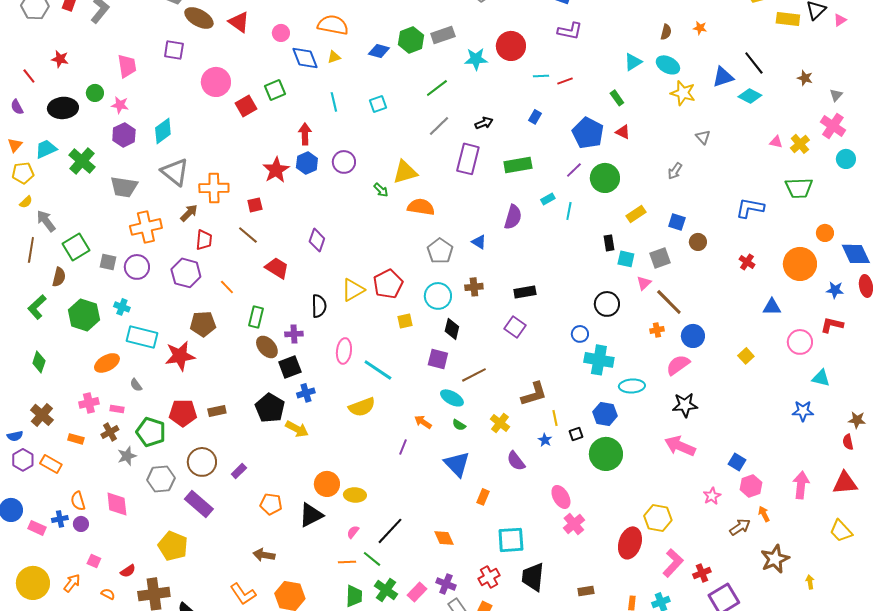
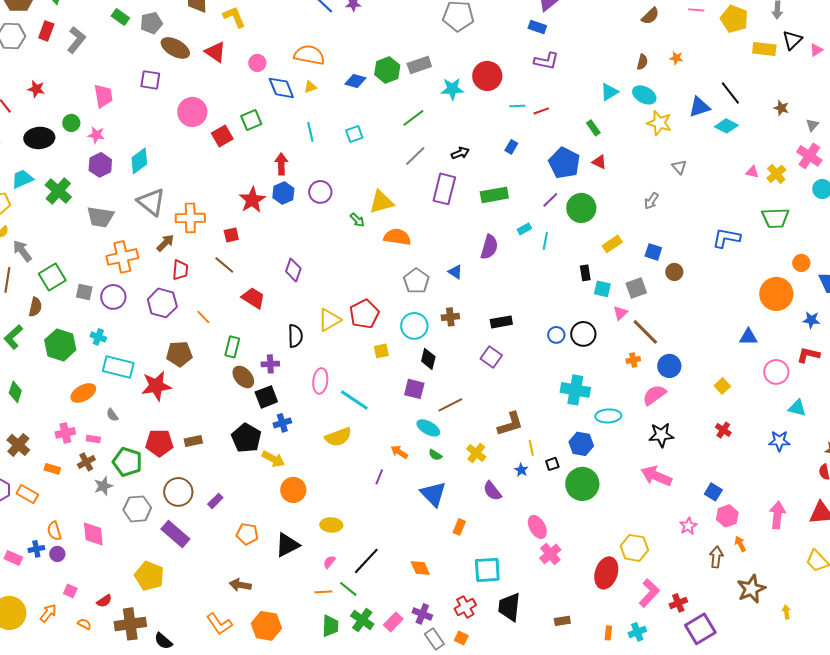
red cross: (747, 262) -> (723, 430), moved
blue circle: (580, 334) -> (556, 335), moved
orange circle: (327, 484) -> (293, 490), moved
brown arrow: (740, 527) -> (716, 557), turned -50

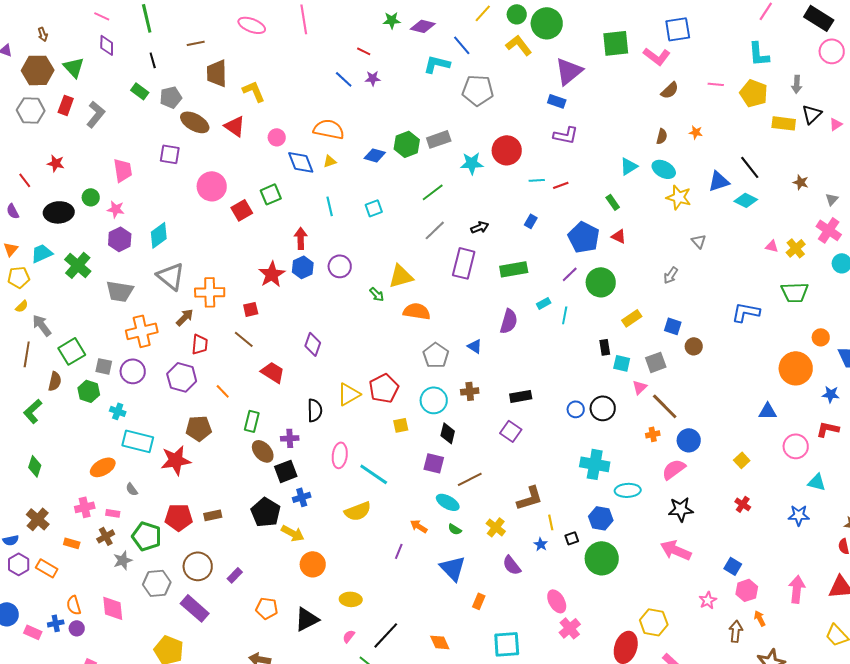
green hexagon: (60, 345) -> (89, 391), moved, size x0.7

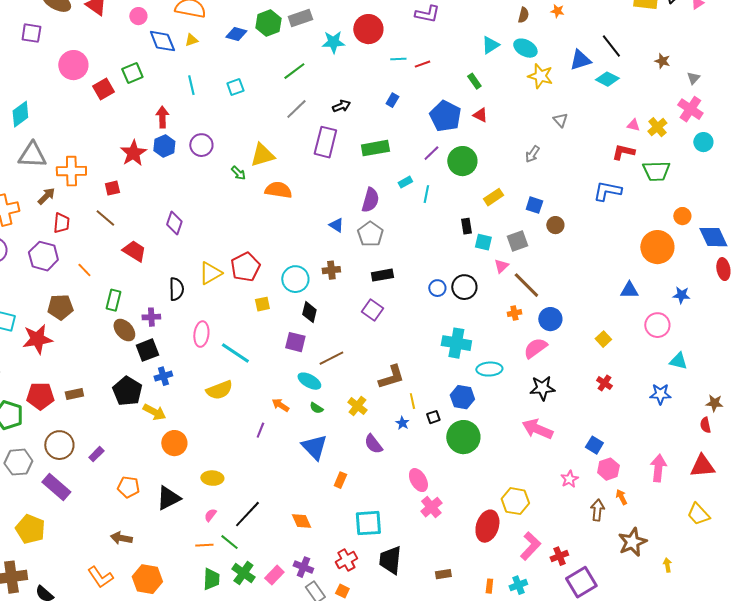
gray triangle: (171, 276) -> (32, 155), turned -36
gray pentagon: (436, 355) -> (370, 234), moved
blue star: (831, 394) -> (681, 295), moved
red L-shape: (828, 429) -> (623, 152), moved

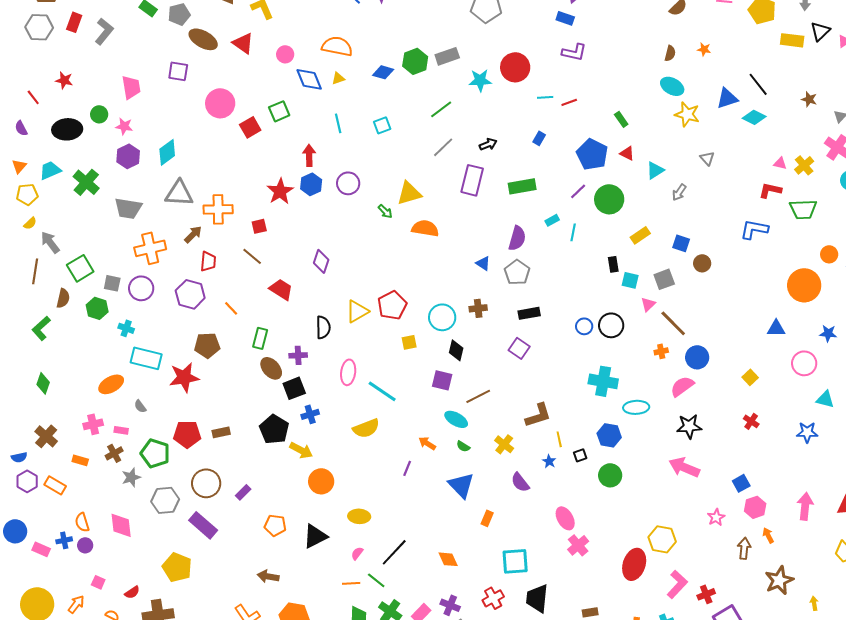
cyan triangle: (490, 45) -> (655, 170), moved
green circle: (463, 437) -> (610, 475), size x0.7
blue square: (594, 445) -> (741, 483), turned 30

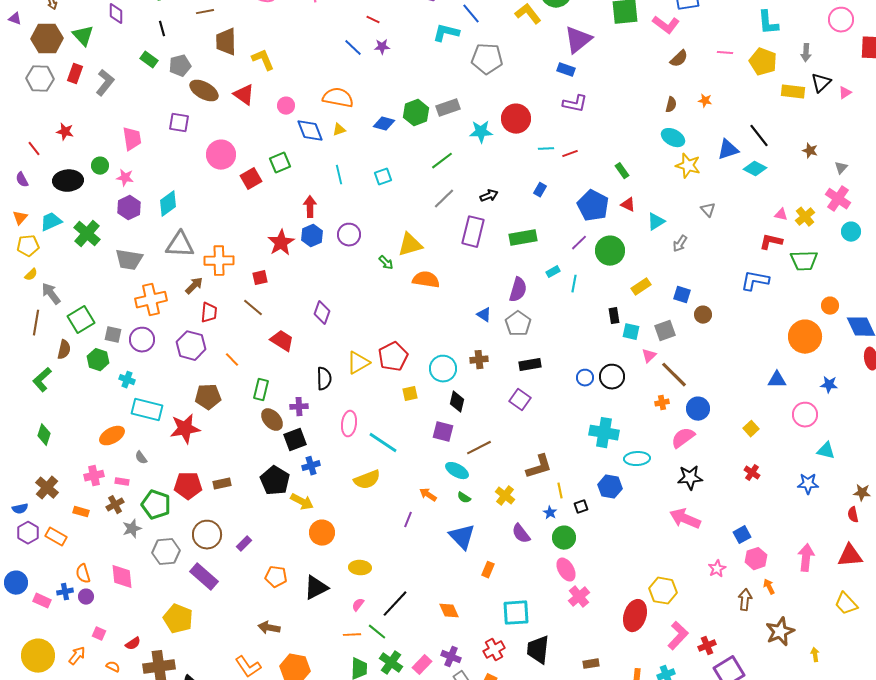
green circle: (610, 475) -> (564, 538), moved

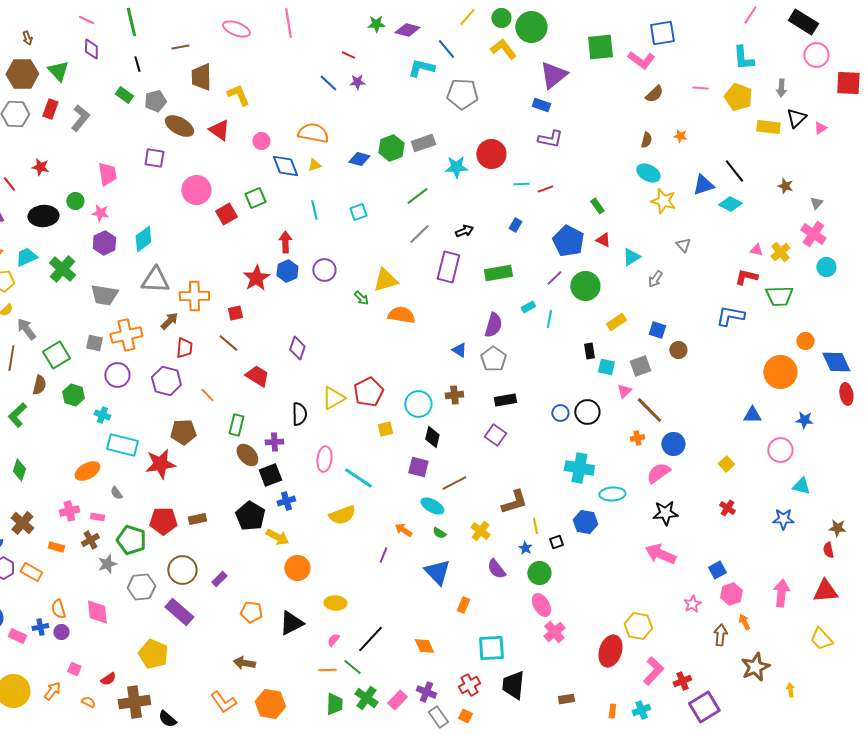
gray square: (113, 335) -> (94, 343), moved

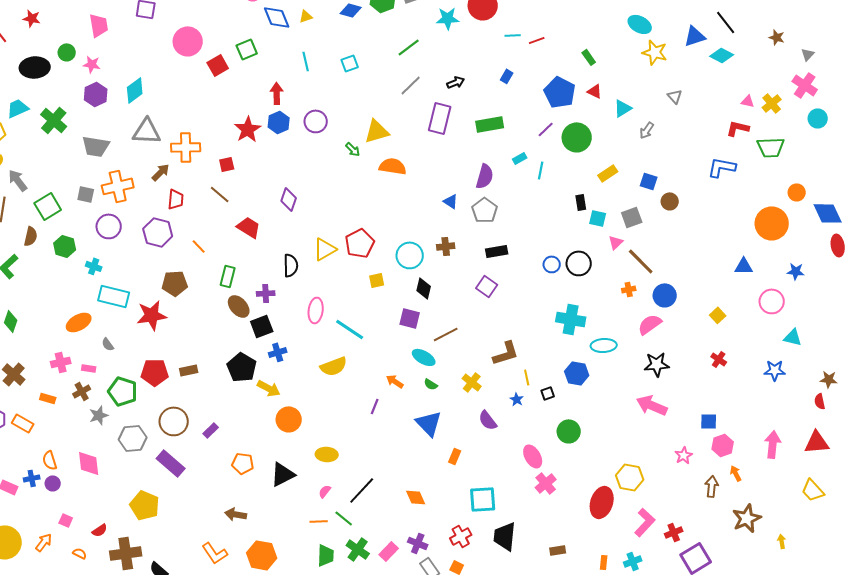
blue square: (717, 570) -> (709, 421), turned 30
green circle: (539, 573) -> (569, 431), moved

